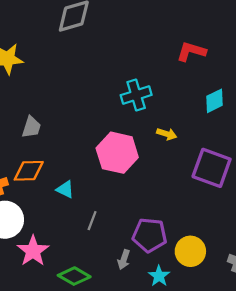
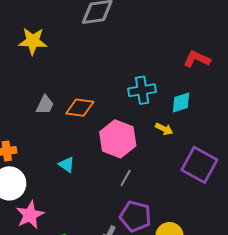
cyan diamond: (214, 101) -> (181, 103), moved
orange diamond: (29, 171) -> (80, 108), moved
gray line: (92, 221) -> (126, 178), moved

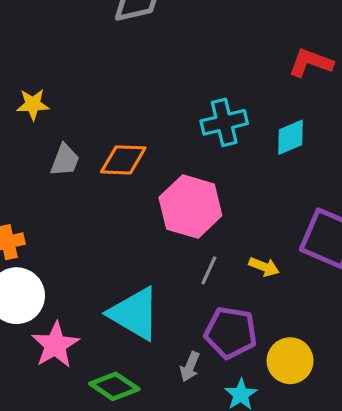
yellow star: (33, 41) -> (33, 104), moved, size x0.7
yellow arrow: (164, 129) -> (264, 267), moved
cyan triangle: (67, 165) -> (134, 314), moved, size x2.0

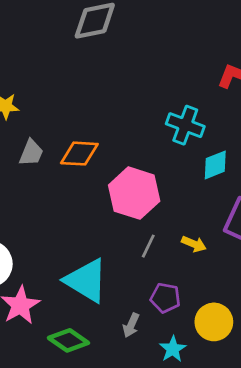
cyan cross: (224, 122) -> (185, 125), moved, turned 33
cyan diamond: (290, 137) -> (215, 165), moved
purple pentagon: (231, 333) -> (165, 298), size x0.7

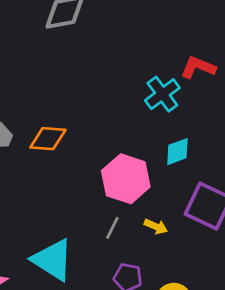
cyan cross: (185, 125) -> (162, 94), moved, turned 32
pink hexagon: (134, 193) -> (126, 179), moved

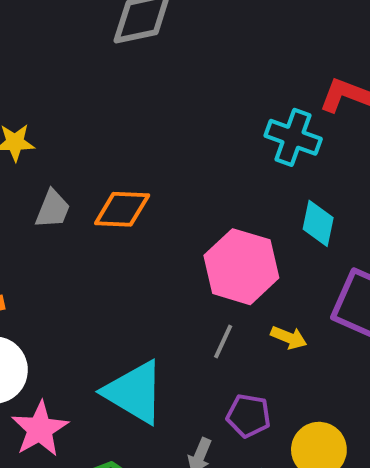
cyan cross: (162, 94) -> (293, 137), turned -32
cyan diamond: (177, 152) -> (318, 223), turned -56

